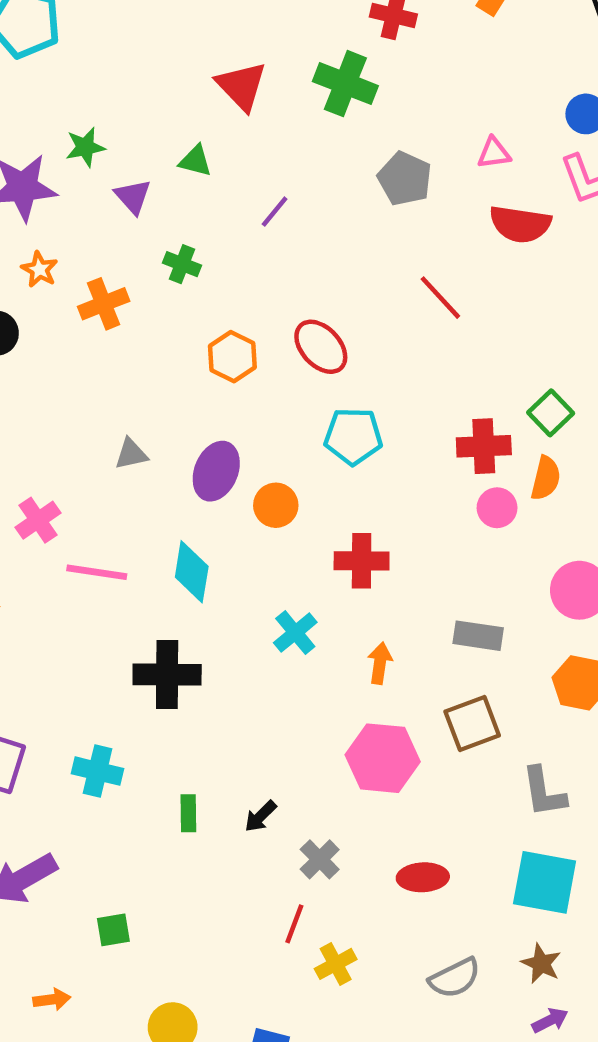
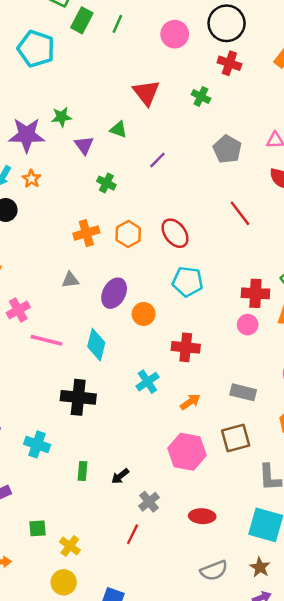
green cross: (345, 84) -> (201, 96), size x0.6
orange cross: (104, 304) -> (86, 233), moved
pink circle: (497, 508) -> (248, 325), moved
orange arrow: (380, 663) -> (190, 402), turned 42
yellow cross: (336, 964) -> (70, 546), moved, turned -30

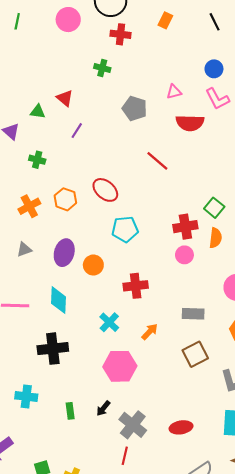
red triangle: (146, 93) -> (65, 98), moved, size x0.7
pink hexagon: (187, 452) -> (120, 366), moved
gray cross: (149, 502) -> (133, 425), size x1.5

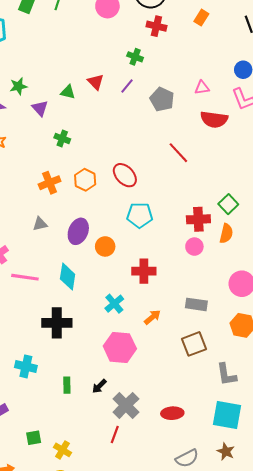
purple line: (77, 131) -> (127, 86), moved

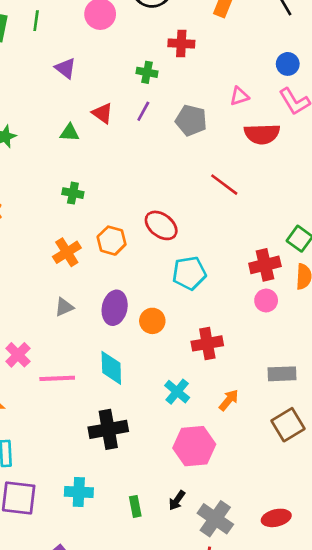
red cross: (156, 26) -> (181, 43), moved
purple triangle: (40, 108) -> (65, 68), moved

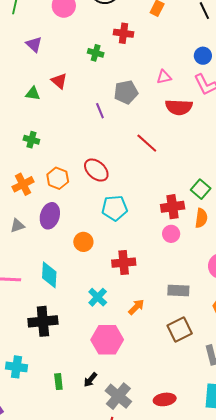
purple line: (143, 111) -> (100, 111), moved, turned -56
gray pentagon: (191, 120) -> (126, 92), turned -30
purple ellipse: (115, 308) -> (50, 216), moved

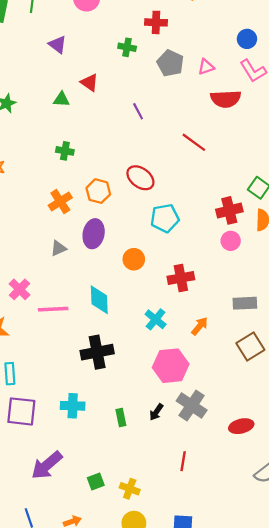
gray pentagon: (126, 92) -> (170, 63), moved, turned -30
gray cross: (118, 396) -> (192, 405), moved

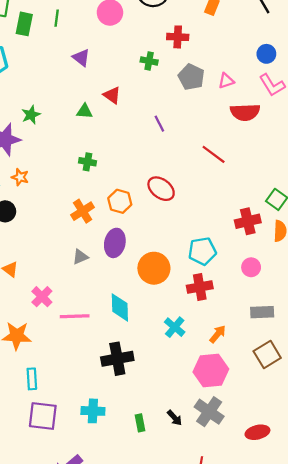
cyan pentagon: (165, 218) -> (202, 251), moved
pink circle: (231, 241) -> (251, 267), moved
orange circle: (134, 259) -> (154, 268), size x1.5
pink hexagon: (171, 366) -> (211, 370), moved
black arrow: (156, 412) -> (175, 418), turned -77

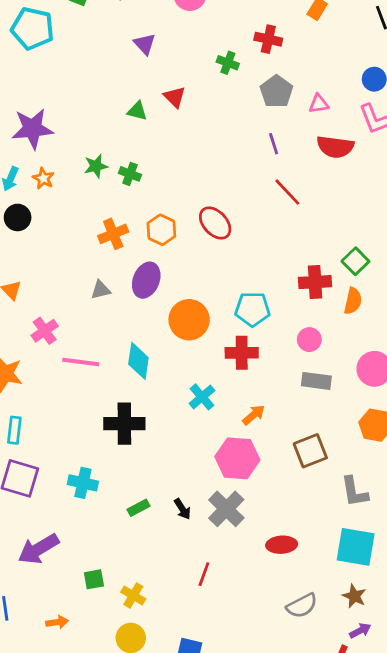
green star: (31, 115) -> (96, 166), moved
purple line: (159, 124) -> (274, 144), moved
gray rectangle: (262, 312) -> (316, 381), moved
green rectangle: (140, 423) -> (138, 508), turned 63

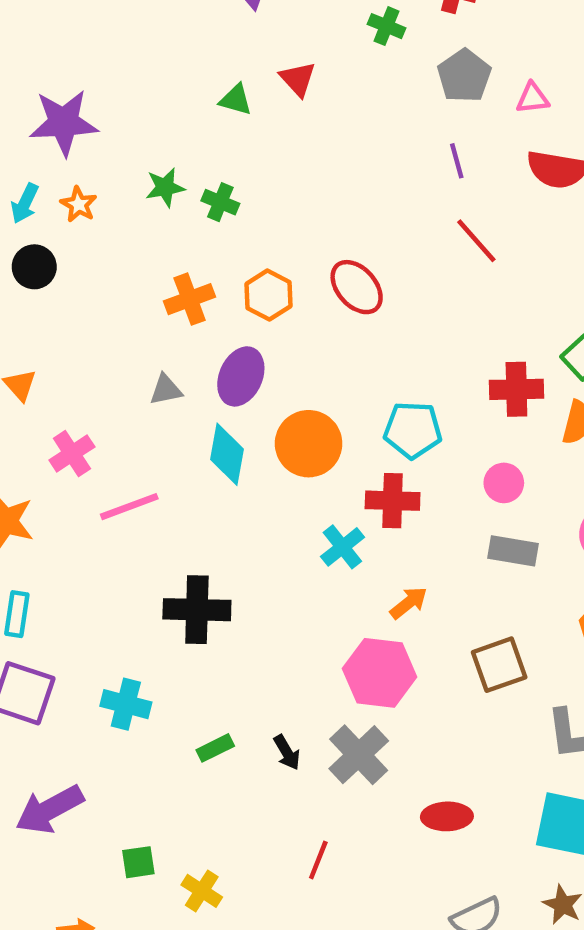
cyan diamond: (138, 361) -> (227, 454), moved
pink line: (81, 362) -> (129, 507), turned -30
cyan cross: (202, 397) -> (342, 547), moved

